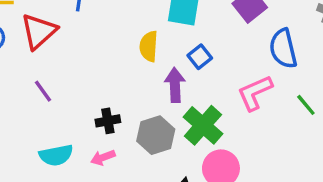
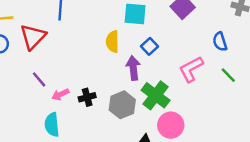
blue semicircle: (283, 49) -> (220, 42), moved, size x0.7
cyan semicircle: (56, 155) -> (52, 125), turned 100
pink arrow: (103, 158) -> (60, 94), moved

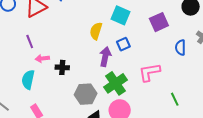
blue semicircle: (220, 42) -> (180, 47), moved
green line: (228, 75) -> (175, 99), moved
gray hexagon: (122, 105) -> (86, 94), moved

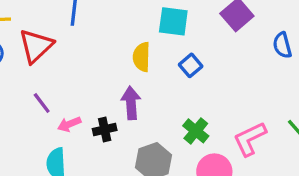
purple arrow: (105, 57) -> (131, 103), moved
pink L-shape: (149, 72) -> (250, 139), moved
green cross: (115, 83) -> (196, 131), size x0.7

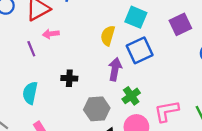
blue square: (191, 65) -> (140, 50), size x1.6
purple arrow: (131, 103) -> (115, 69), moved
pink arrow: (69, 124) -> (51, 34), moved

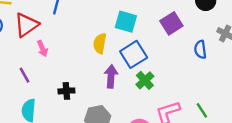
pink arrow: (51, 34) -> (42, 48), turned -98
purple line: (31, 49) -> (25, 75), moved
green cross: (131, 96) -> (145, 80), moved

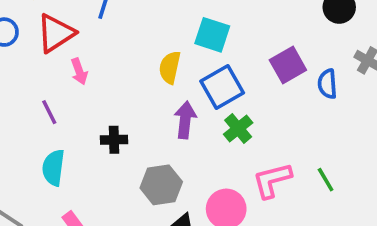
purple square: (171, 23) -> (288, 65), moved

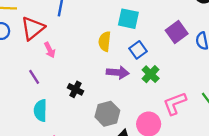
blue square: (222, 87) -> (138, 50), size x0.7
purple arrow: (185, 120) -> (118, 72), turned 95
black cross: (114, 140) -> (76, 89), turned 35

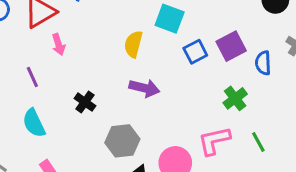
blue square: (138, 50) -> (195, 52), moved
green cross: (151, 74) -> (235, 98), moved
cyan semicircle: (40, 110) -> (34, 123), turned -35

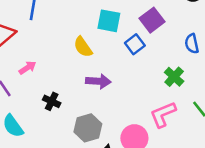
pink arrow: (58, 44) -> (27, 68), moved, turned -96
yellow semicircle: (133, 44) -> (83, 47), turned -40
purple square: (231, 46) -> (152, 20), moved

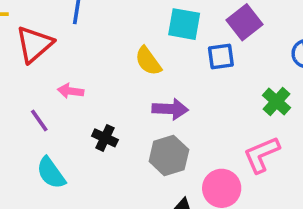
blue square: (135, 44) -> (221, 56), turned 30
pink arrow: (27, 68) -> (71, 91), turned -138
gray hexagon: (88, 128) -> (169, 155), moved

